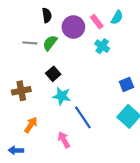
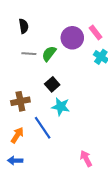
black semicircle: (47, 15) -> (24, 26), moved
blue line: (83, 117) -> (43, 128), moved
orange arrow: (31, 125) -> (17, 135), moved
pink arrow: (64, 140) -> (86, 158), moved

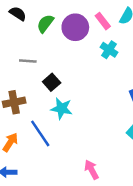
black semicircle: (24, 26) -> (18, 14), turned -48
gray line: (29, 54) -> (28, 61), moved
green semicircle: (49, 54) -> (45, 24), moved

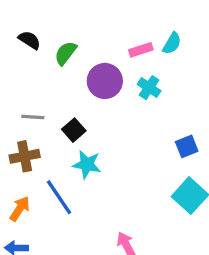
pink rectangle: (103, 21) -> (141, 50), turned -70
purple circle: (75, 27) -> (105, 81), moved
gray line: (28, 61) -> (33, 117), moved

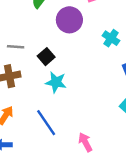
cyan cross: (149, 88) -> (111, 38), moved
blue line: (59, 197) -> (46, 123), moved

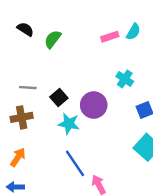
purple circle: (69, 20) -> (94, 105), moved
blue line: (46, 123) -> (75, 163), moved

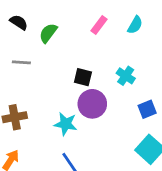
pink rectangle: (110, 37) -> (99, 25), moved, turned -35
gray line: (28, 88) -> (21, 62), moved
black square: (59, 98) -> (83, 77), moved, turned -35

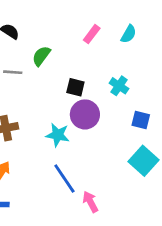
green semicircle: (48, 33) -> (41, 56), moved
blue square: (147, 109) -> (141, 120), turned 36

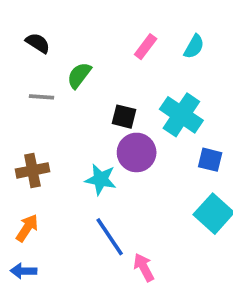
cyan cross: (119, 86) -> (181, 115), size x1.6

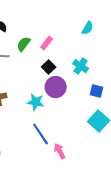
pink rectangle: (146, 47) -> (47, 43), moved
cyan cross: (181, 115) -> (81, 66), size x0.7
black square: (124, 117) -> (49, 67), turned 32

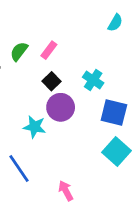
cyan semicircle: (88, 28) -> (115, 23), moved
blue square: (97, 91) -> (114, 113), size x1.5
blue line: (41, 134) -> (19, 168), moved

